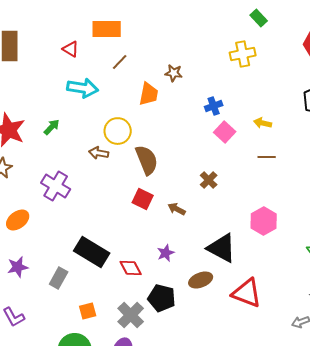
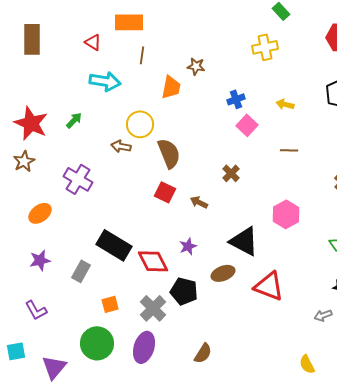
brown line: (120, 62) -> (142, 55), turned -36
yellow arrow: (263, 123) -> (285, 104), moved
red diamond: (131, 268) -> (153, 261), size x1.4

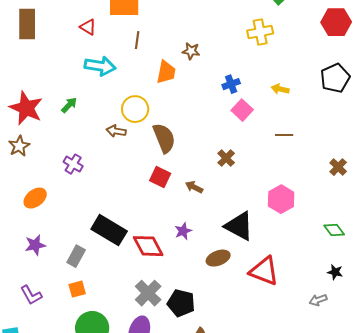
purple cross: (78, 179) -> (73, 164), size x0.7
black pentagon: (184, 291) -> (181, 303), moved
orange square: (110, 304) -> (77, 289), moved

